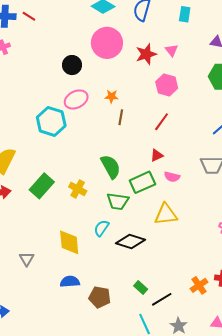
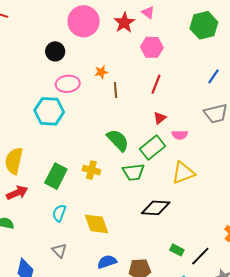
pink ellipse: (76, 99) -> (68, 84), turned 35
cyan semicircle: (101, 228) -> (59, 213), moved

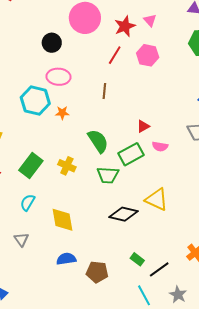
orange star: (101, 72) -> (62, 113), moved
red line: (156, 84) -> (115, 55), moved
yellow triangle: (183, 173) -> (157, 199), moved, turned 35

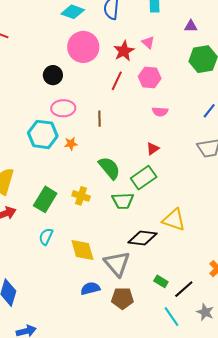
brown line: (104, 91) -> (99, 119), moved
pink semicircle: (160, 146) -> (160, 112), moved
gray triangle: (21, 239) -> (117, 264), moved, size x1.8

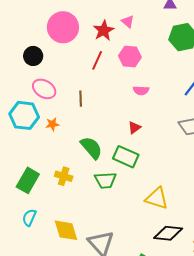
pink ellipse: (63, 108) -> (44, 89), turned 35
green rectangle: (144, 178) -> (126, 157), turned 60
black diamond: (143, 238) -> (168, 233), moved

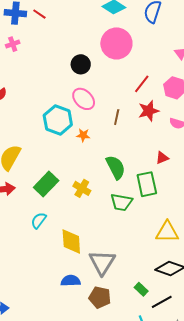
red star: (104, 30) -> (149, 111), moved
green rectangle: (126, 157) -> (147, 184), turned 40
yellow triangle: (157, 198) -> (167, 232), turned -30

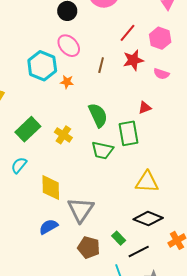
blue semicircle: (71, 281) -> (49, 227), turned -30
brown pentagon: (100, 297) -> (89, 247), moved

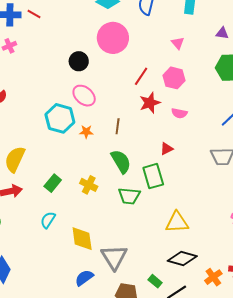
brown line: (101, 65) -> (118, 126), moved
green rectangle: (28, 129) -> (53, 183), size x0.7

